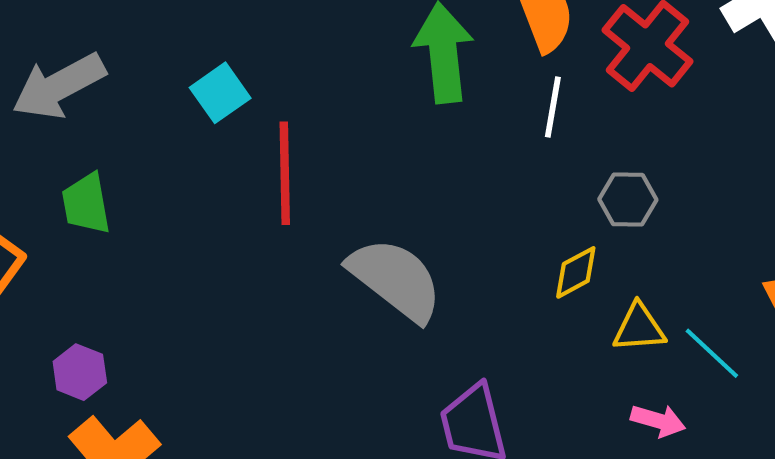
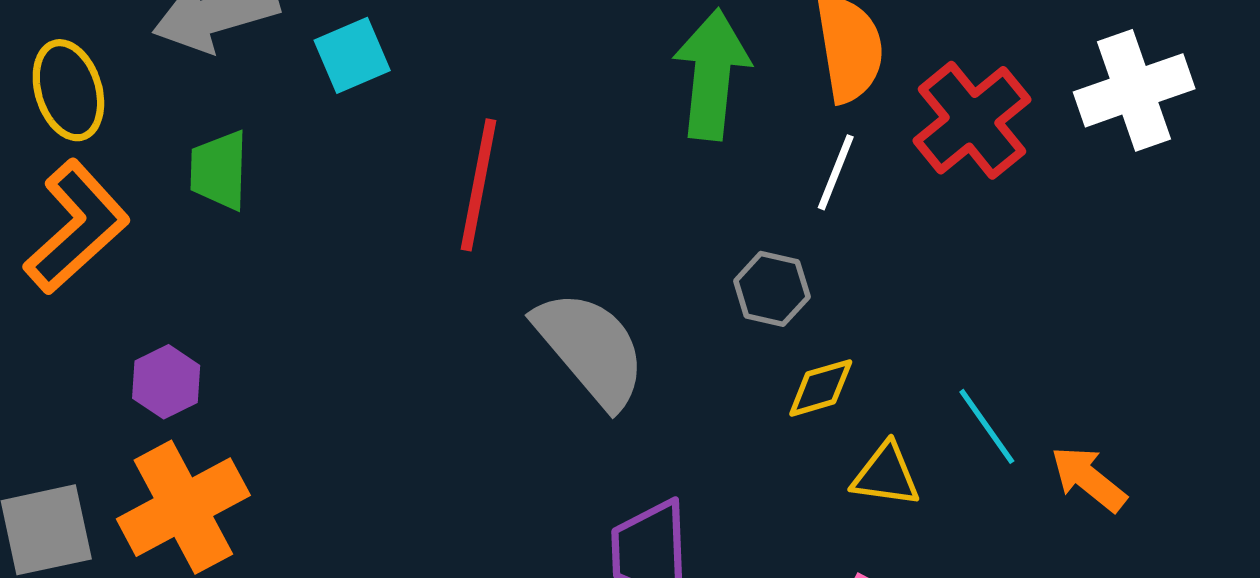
cyan square: (220, 93) -> (352, 55), moved
gray hexagon: (628, 200) -> (772, 289), moved
cyan line: (712, 353) -> (987, 426), moved

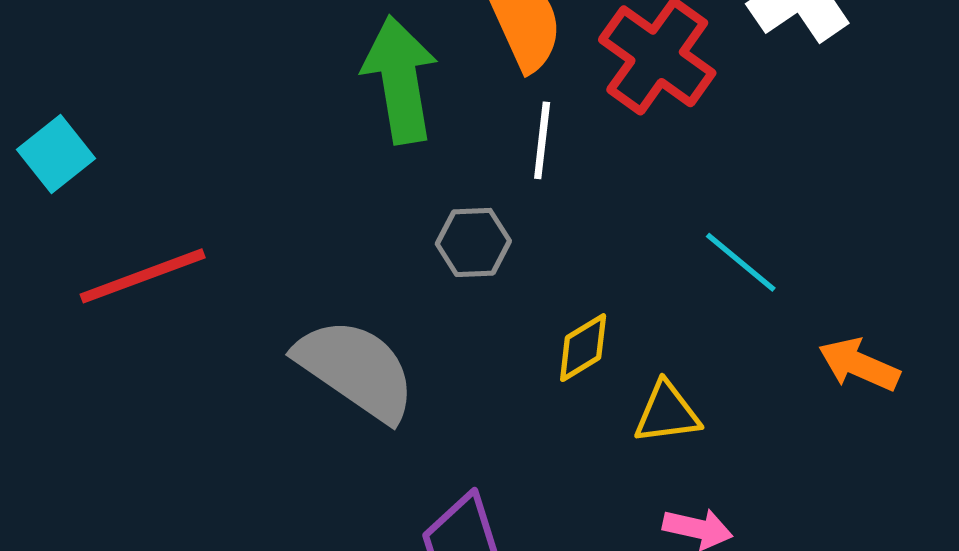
red line: (479, 185) -> (143, 276), moved, turned 74
gray hexagon: (772, 289) -> (473, 242), moved
cyan line: (987, 426) -> (741, 262), moved

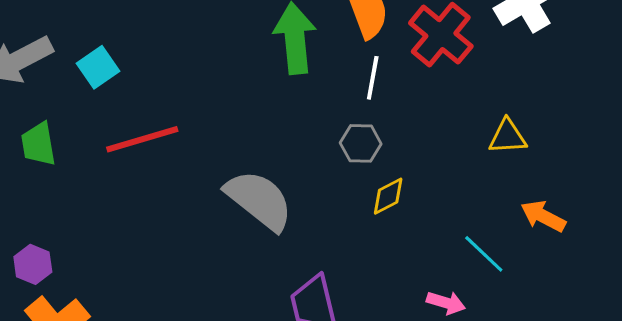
gray hexagon: (473, 242) -> (361, 143), moved
cyan line: (741, 262) -> (484, 254), moved
yellow triangle: (667, 413) -> (508, 137), moved

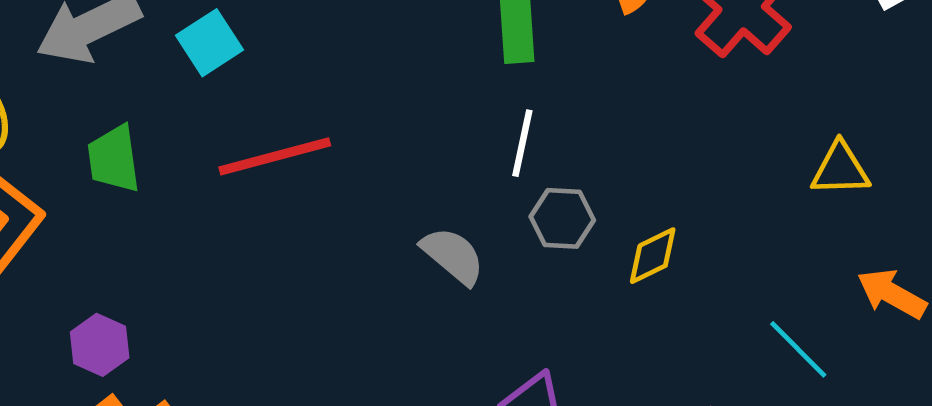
white line: (373, 78) -> (522, 143), moved
gray hexagon: (361, 143) -> (562, 218), moved
gray semicircle: (259, 200) -> (453, 256), size x0.6

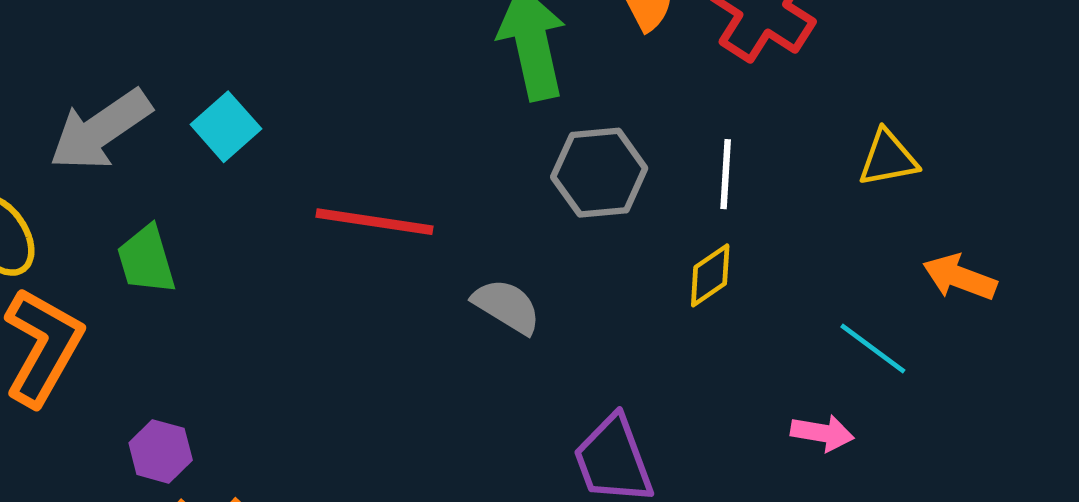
white line: (522, 143) -> (726, 174), moved
red line: (275, 156) -> (374, 222), moved, turned 32
gray hexagon: (562, 218) -> (599, 173), moved, size x1.4

